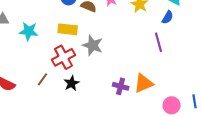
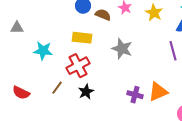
cyan star: (29, 31) -> (43, 51), moved
gray star: (93, 45) -> (122, 49), moved

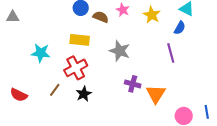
gray triangle: (17, 28) -> (13, 17), moved
orange triangle: (158, 92) -> (156, 94), turned -35
purple cross: (135, 95) -> (133, 84), moved

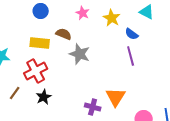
brown semicircle: (101, 17) -> (64, 34), moved
blue semicircle: (180, 28) -> (132, 34), moved, turned 96
purple cross: (133, 84) -> (93, 107), moved

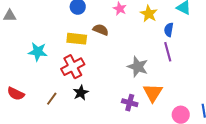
blue semicircle: (132, 34) -> (169, 30), turned 64
gray star: (80, 54) -> (138, 67), moved
brown line: (15, 93) -> (52, 99), moved

